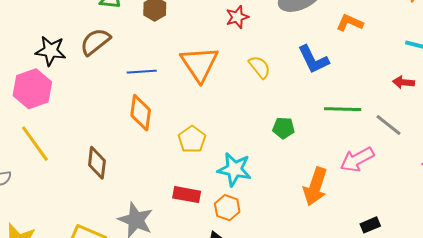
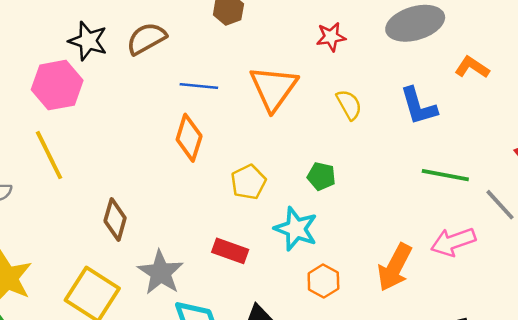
green pentagon: (284, 128) -> (321, 176), moved
brown diamond: (97, 163) -> (115, 219), moved
orange hexagon: (227, 208) -> (323, 281), moved

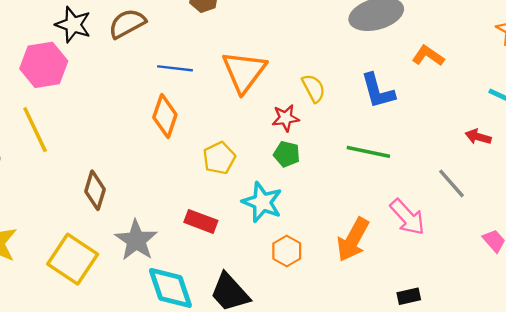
red star: (331, 37) -> (286, 118), moved
green line: (445, 175) -> (368, 152), moved
pink arrow: (453, 242) -> (407, 217), turned -114

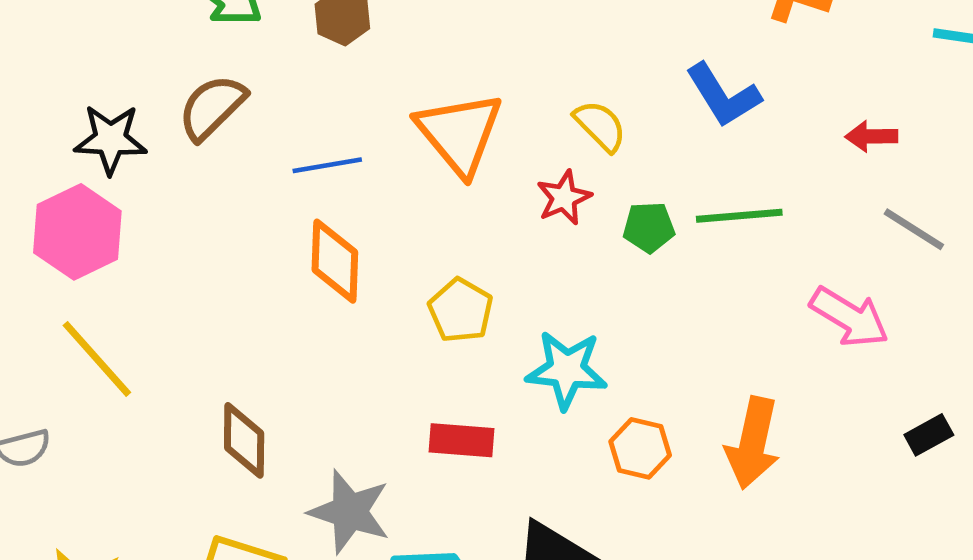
red arrow: (478, 137) -> (871, 136), moved
green pentagon: (287, 154) -> (649, 227), moved
orange arrow: (353, 240) -> (753, 443), moved
black rectangle: (409, 296) -> (929, 435), moved

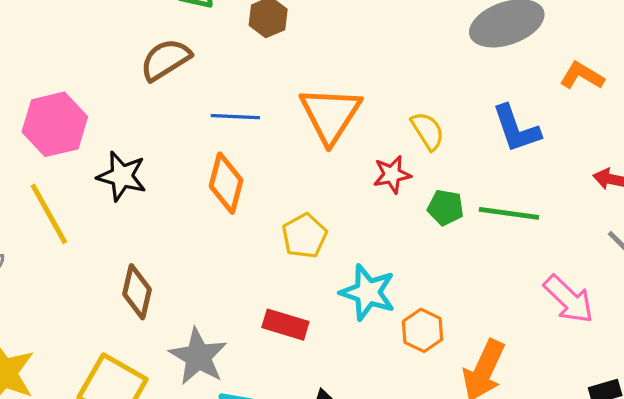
black star: (111, 139) -> (122, 176), moved
orange hexagon: (640, 448) -> (423, 330), moved

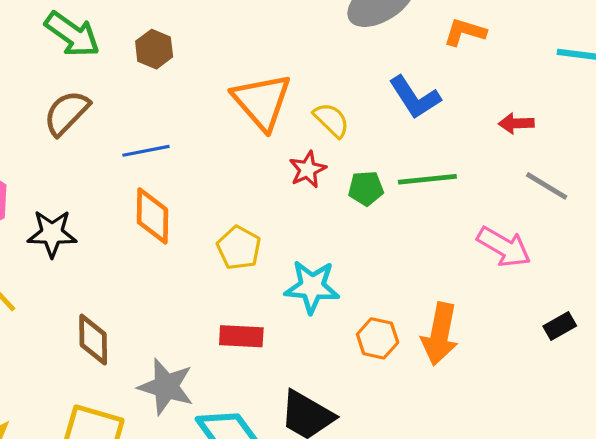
orange triangle: (330, 115) -> (262, 101), moved
orange hexagon: (423, 330) -> (378, 338), moved

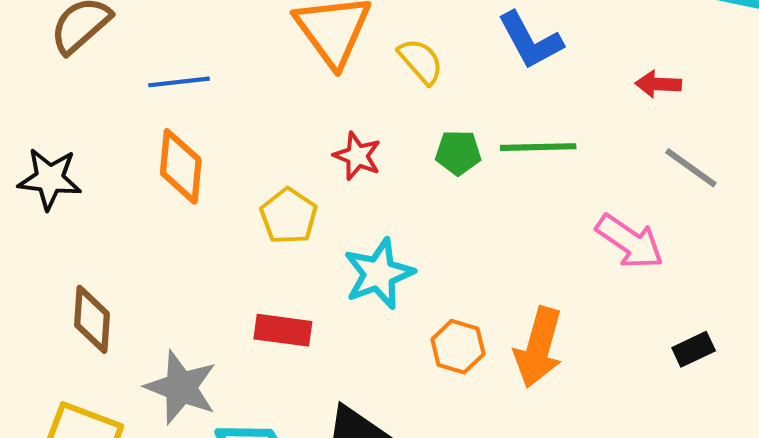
red star: (308, 169) -> (357, 156), moved, turned -30
cyan star: (312, 287) -> (379, 274), turned -30

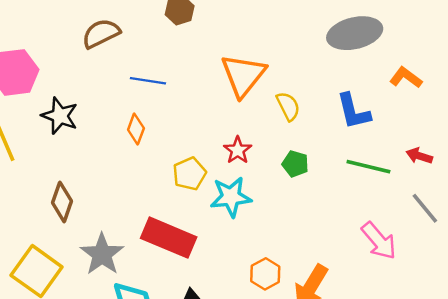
green line: (538, 147) -> (368, 167), moved
orange diamond: (181, 166) -> (136, 129), size x0.7
cyan star: (379, 274) -> (231, 197), moved
red rectangle: (283, 330) -> (169, 238), size x1.6

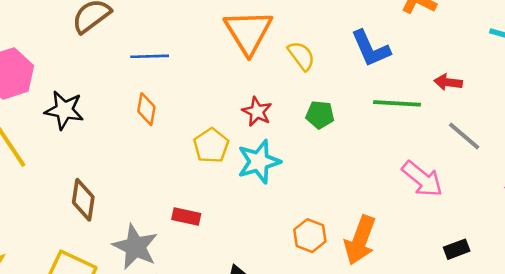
red rectangle: (169, 238) -> (186, 217), moved, size x0.5

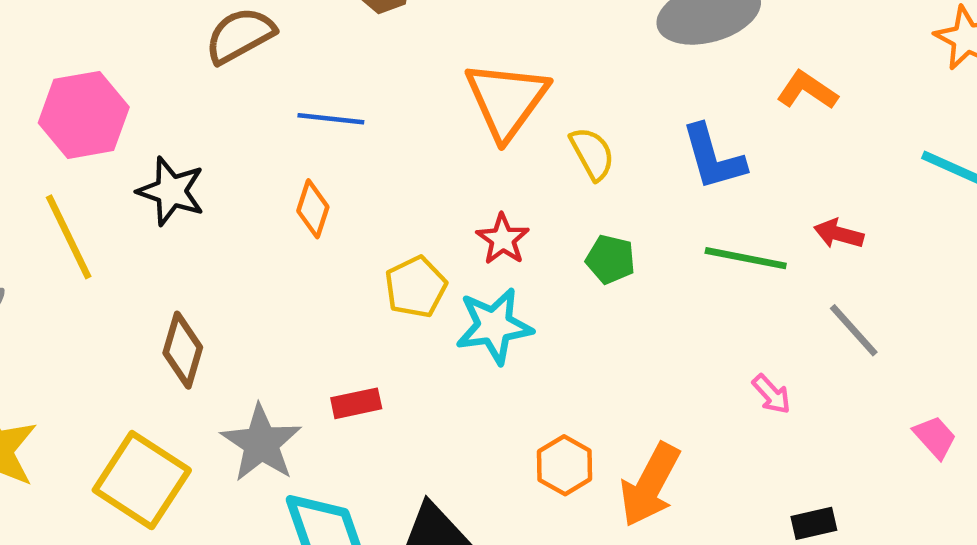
pink arrow: (422, 179) -> (771, 394), size x0.6
red rectangle: (186, 217) -> (356, 403), turned -32

